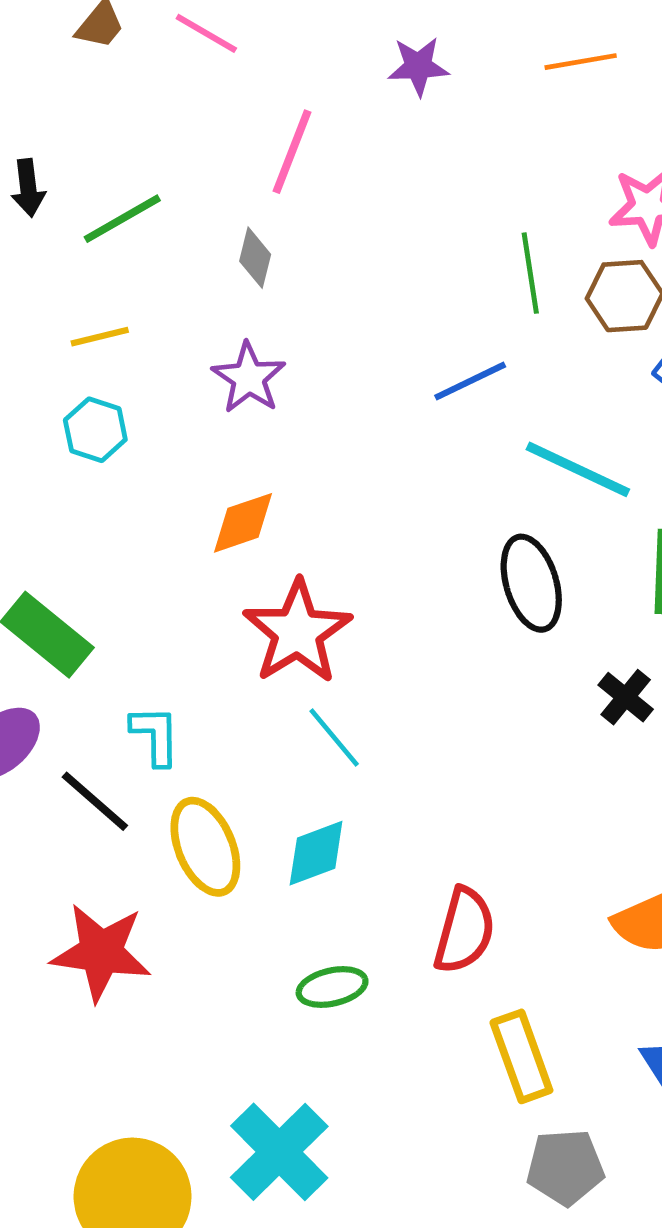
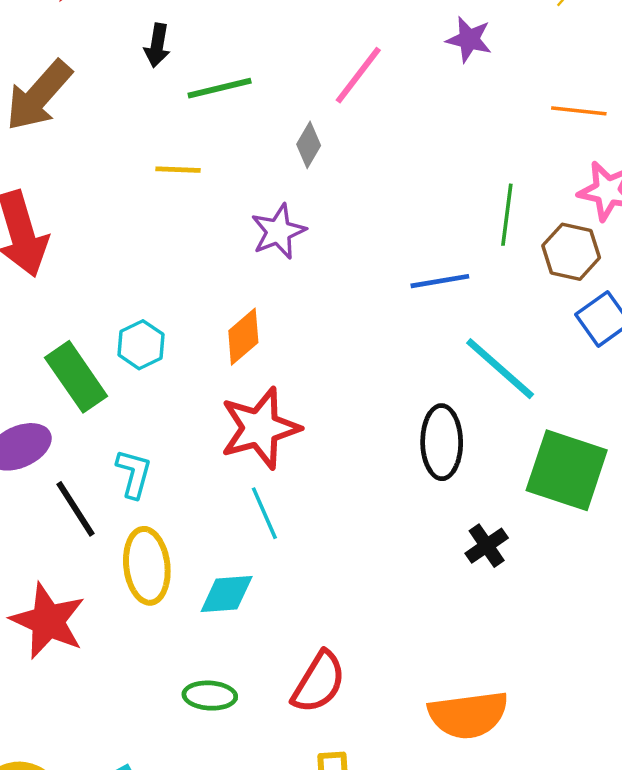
orange line: (581, 62) -> (579, 111), moved
cyan hexagon: (95, 430) -> (141, 345), moved
orange diamond: (243, 523) -> (243, 337), turned -38

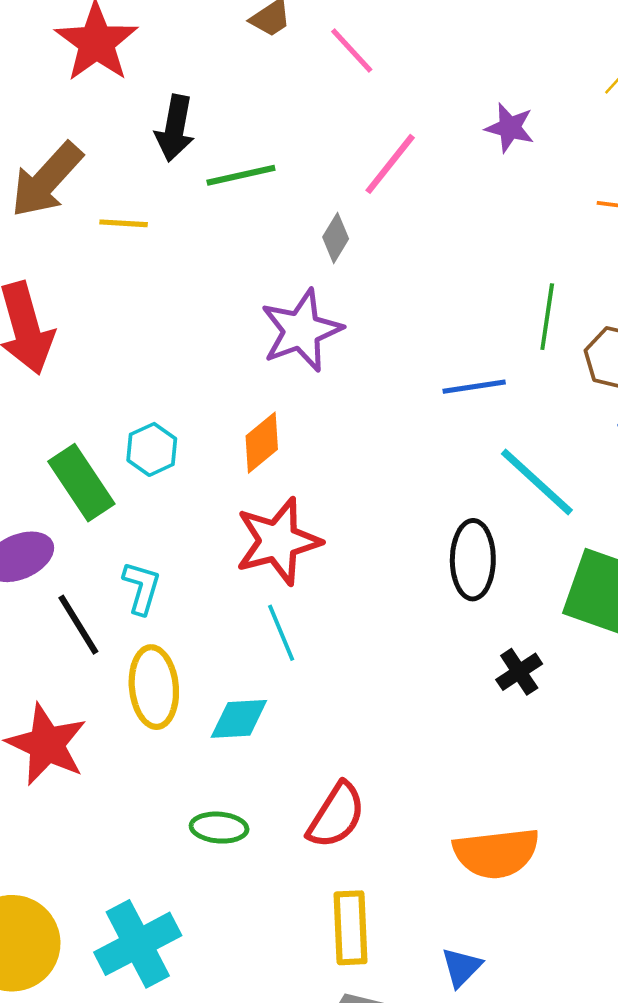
black arrow: (157, 45) -> (175, 128), size x1.4
yellow line: (178, 170) -> (124, 223), moved
purple star: (278, 232) -> (301, 330), size x1.4

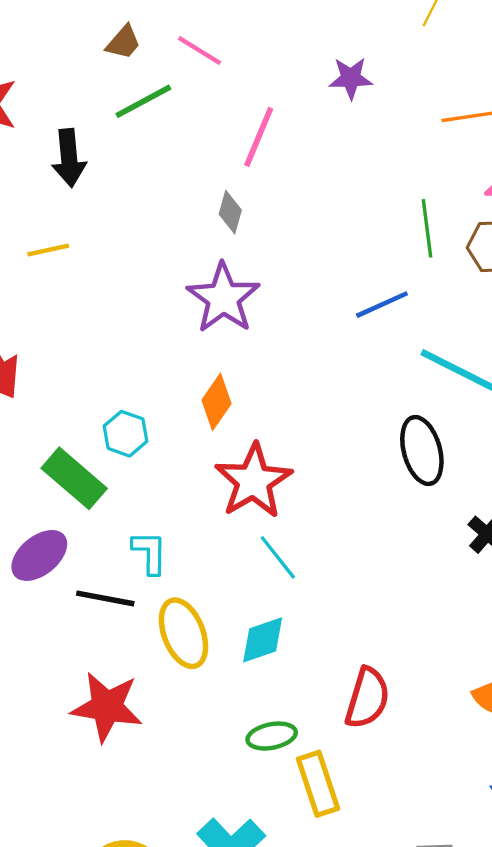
green line: (241, 175) -> (143, 101), moved
black line: (78, 625) -> (105, 598), turned -32
yellow rectangle: (350, 928) -> (318, 784), moved

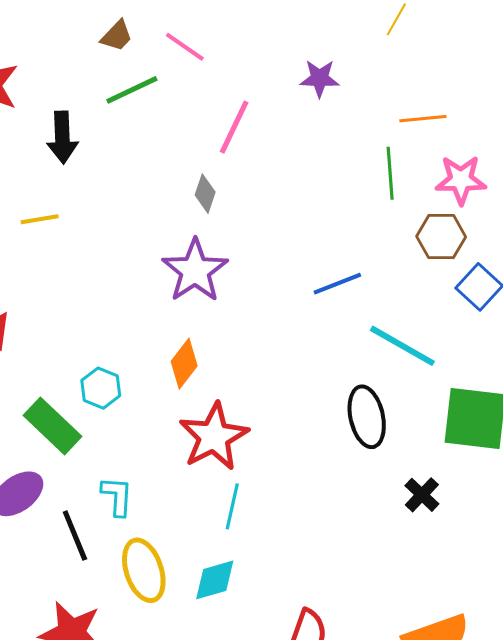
green line: (427, 228) -> (390, 173), moved
cyan line: (278, 557) -> (232, 506), turned 48
black line: (105, 598) -> (75, 536), turned 54

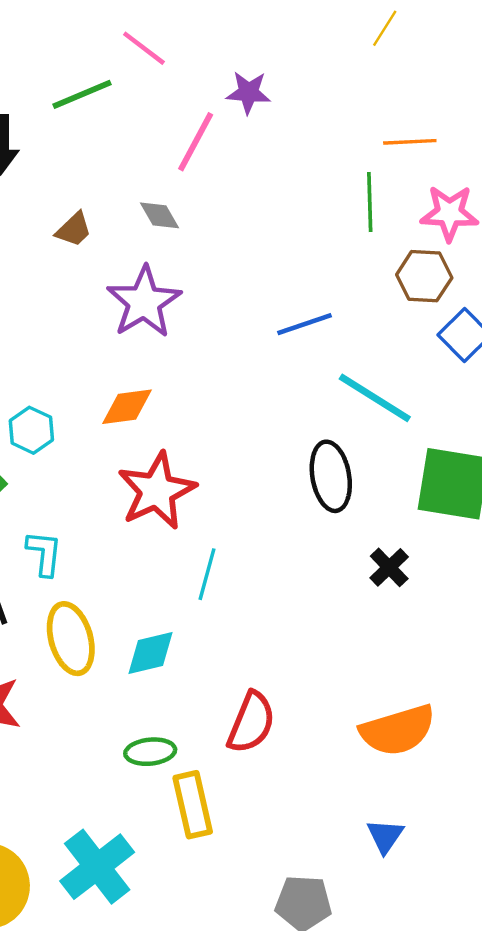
brown trapezoid: (117, 36) -> (74, 229), moved
purple star: (320, 78) -> (248, 93), moved
gray diamond: (205, 194) -> (159, 215), turned -51
orange diamond: (184, 364) -> (127, 407), turned 42
cyan line: (232, 506) -> (207, 574), moved

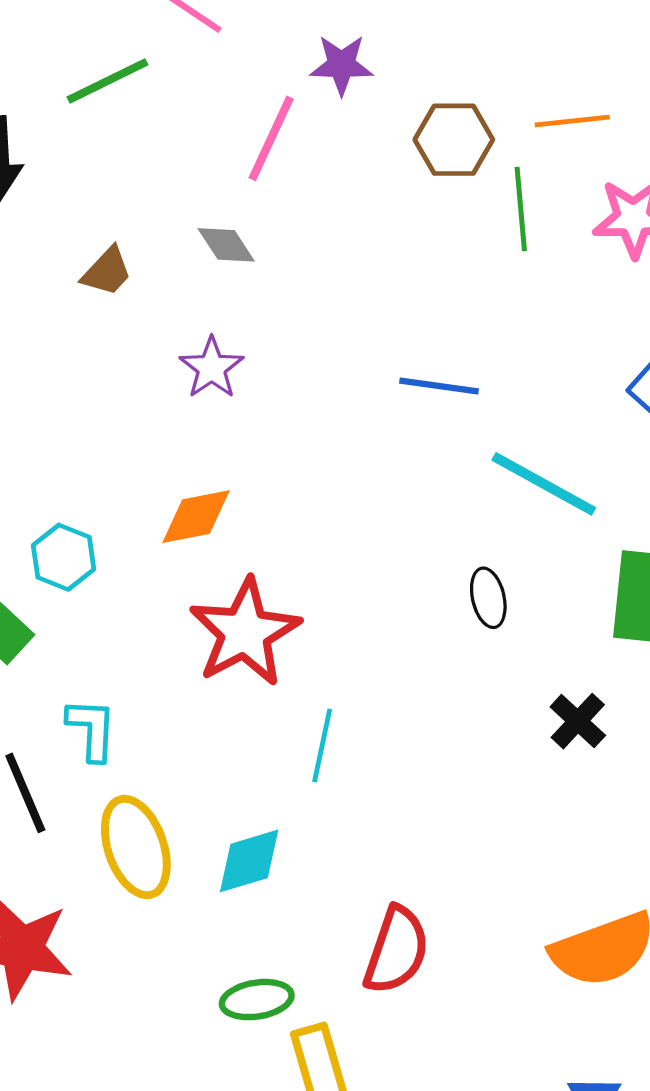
brown hexagon: (424, 276) -> (454, 140), moved
purple star: (144, 302) -> (212, 368), size x0.6
blue line: (304, 324) -> (439, 386), turned 30
black ellipse: (331, 476) -> (488, 598), size x0.6

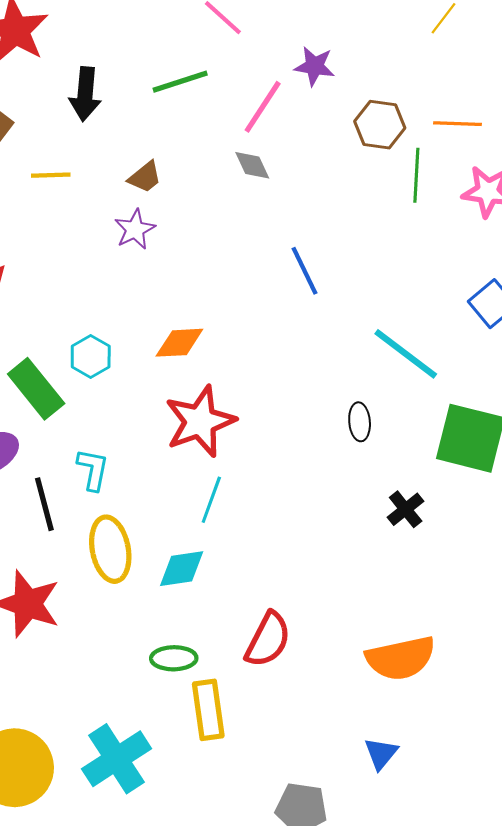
green line: (107, 81) -> (180, 82), moved
gray diamond: (226, 245) -> (252, 165), moved
purple star: (212, 368) -> (135, 229), moved
blue line: (439, 386) -> (305, 271), moved, turned 48
cyan line: (322, 746) -> (211, 500), moved

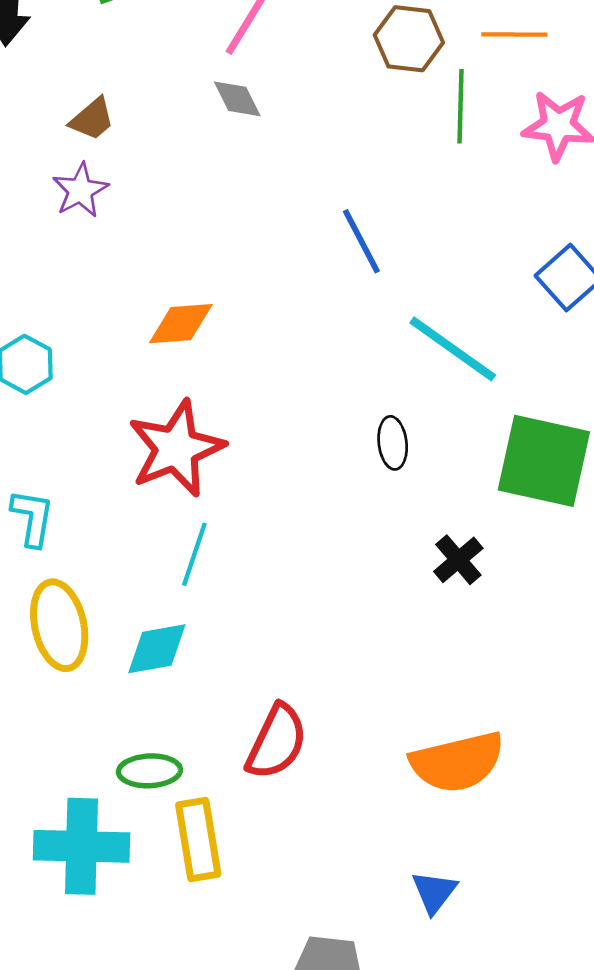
blue line: (305, 271) -> (361, 241), moved
orange diamond: (179, 343) -> (181, 324), moved
cyan cross: (117, 759) -> (81, 846), moved, turned 36

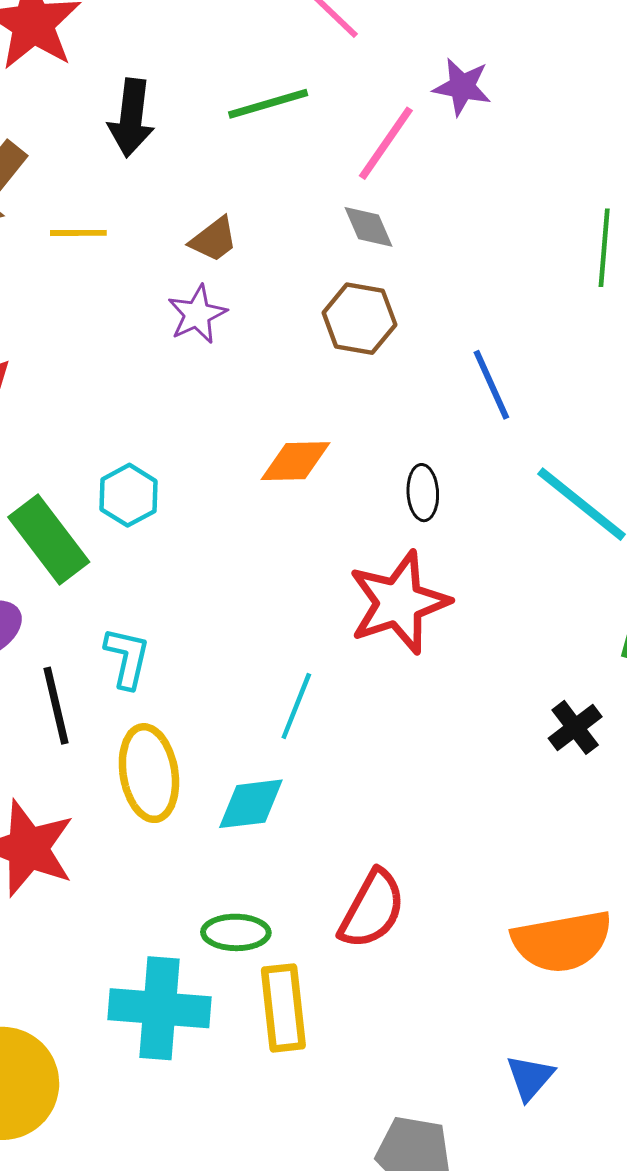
brown hexagon: (409, 39) -> (359, 319), moved
black ellipse: (393, 443) -> (423, 493), moved
red star: (176, 448) -> (399, 603), moved

